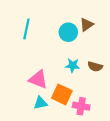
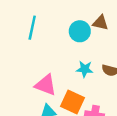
brown triangle: (87, 25) -> (101, 23), turned 48

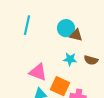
brown triangle: (101, 23) -> (76, 35), moved

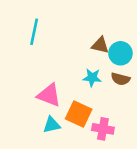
cyan circle: (66, 28) -> (120, 53), moved

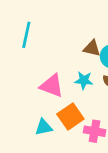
pink triangle: (49, 95) -> (52, 86), moved
orange square: (79, 114) -> (70, 117), turned 30

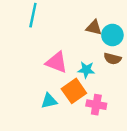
cyan star: (84, 80) -> (86, 70), moved

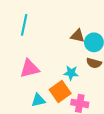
pink triangle: (57, 62) -> (30, 69), moved, turned -35

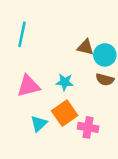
cyan star: (71, 73) -> (65, 82), moved
cyan triangle: (38, 100) -> (39, 124), turned -32

